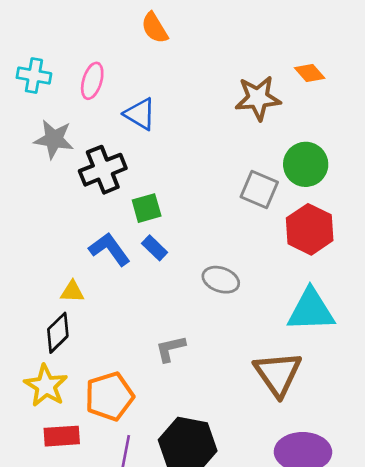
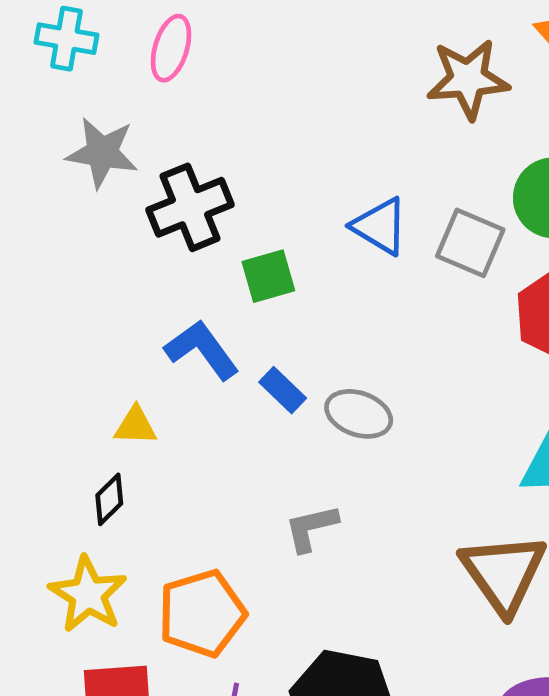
blue triangle: (140, 114) -> (380, 226), moved
blue rectangle: (155, 248) -> (283, 390), moved
gray ellipse: (221, 280) -> (359, 414), moved
black diamond: (58, 333) -> (109, 499), size x0.7

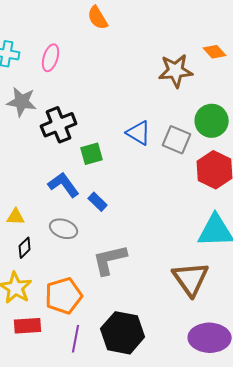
gray ellipse: (359, 414) -> (64, 229), moved
yellow triangle: (135, 426) -> (16, 217), moved
gray L-shape: (311, 528) -> (110, 260), size x1.5

